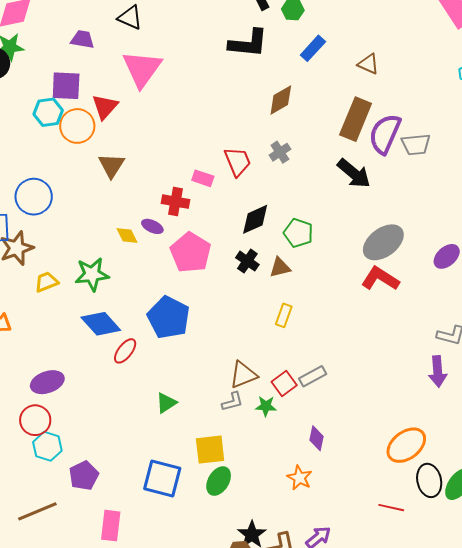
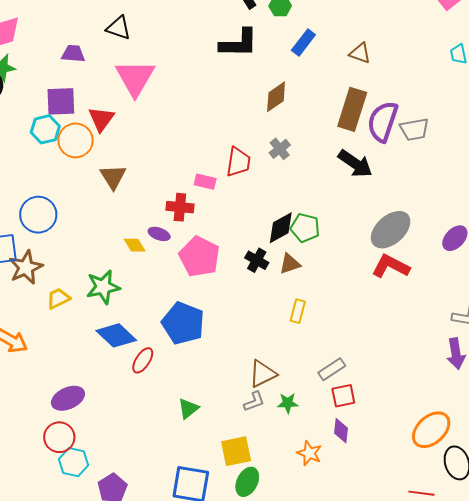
red trapezoid: (238, 162) -> (238, 162), turned 36
black diamond: (255, 219) -> (281, 228), moved
red square: (284, 384) -> (343, 396), moved, turned 30
orange star: (300, 478) -> (309, 453), moved

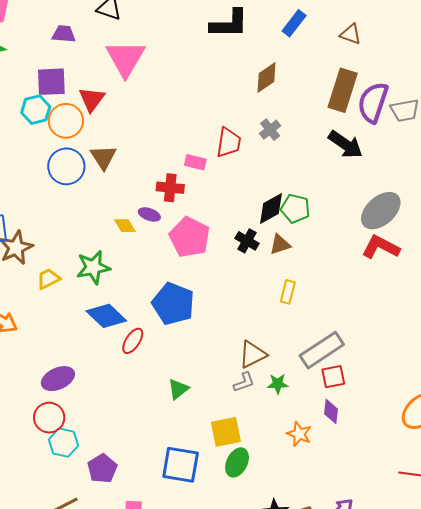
blue circle: (38, 215) -> (66, 166), moved
gray rectangle: (332, 369) -> (322, 350), size x1.6

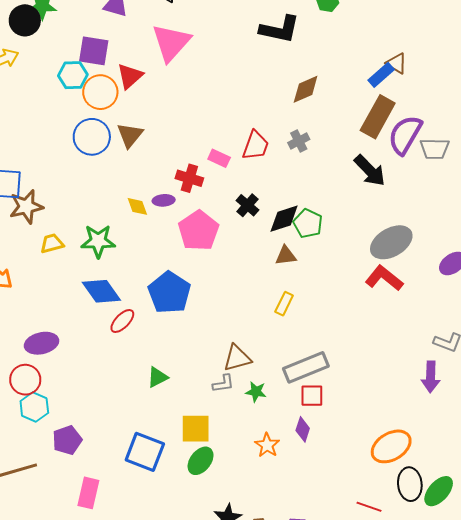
blue rectangle: (294, 23) -> (381, 75), moved
purple ellipse: (149, 214) -> (164, 200), turned -35
black cross: (247, 241) -> (247, 205), moved

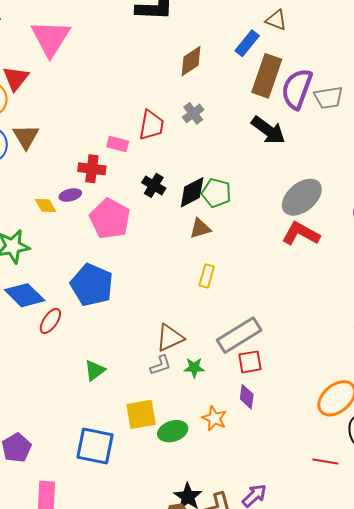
blue rectangle: (381, 75) -> (247, 43), moved
green ellipse: (201, 461) -> (173, 431), moved, turned 44

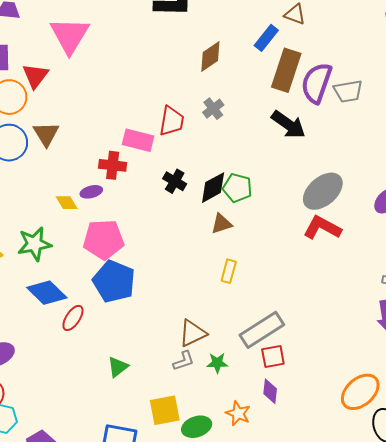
pink rectangle: (118, 144) -> (138, 140), size x1.4
pink pentagon: (110, 219) -> (104, 240), moved, turned -30

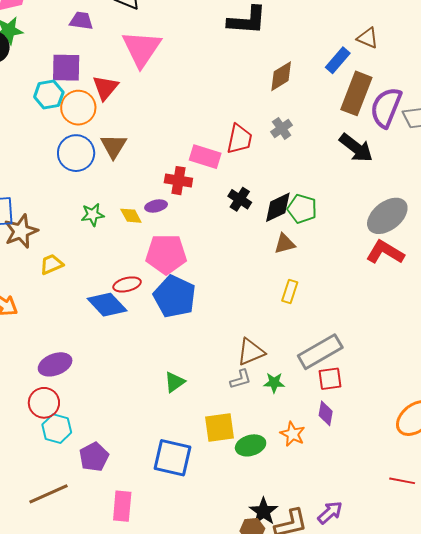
green star: (34, 244) -> (93, 215), moved, size x0.7
red ellipse: (73, 318) -> (127, 284), moved, turned 40

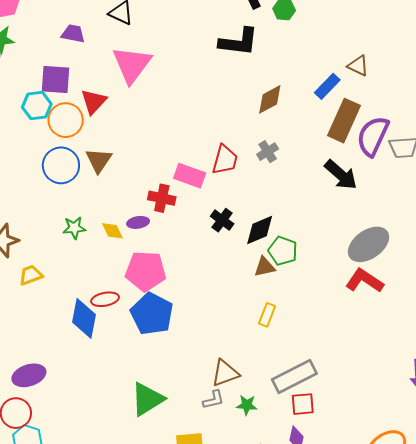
green pentagon: (302, 209) -> (283, 251), moved
blue diamond: (107, 305) -> (84, 318), turned 51
green triangle: (175, 382) -> (147, 399), size x1.6

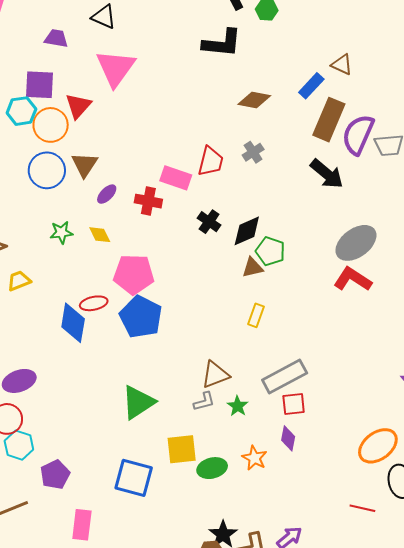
brown diamond: (270, 99) -> (254, 100), turned 40
purple ellipse: (138, 222) -> (107, 194), moved, turned -35
green star: (247, 405) -> (238, 406), turned 30

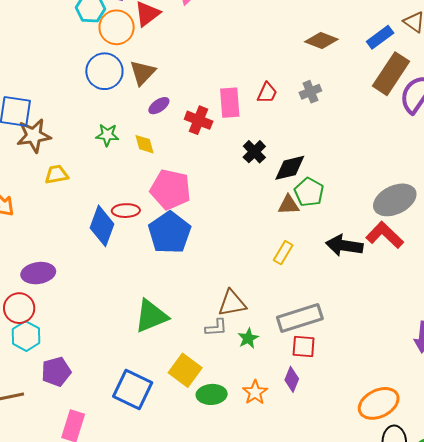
red trapezoid: (211, 161) -> (267, 93), size x0.7
black arrow: (327, 174) -> (344, 246), moved, turned 138
pink rectangle: (176, 178) -> (230, 103), turned 56
yellow square: (182, 449) -> (185, 370), turned 32

